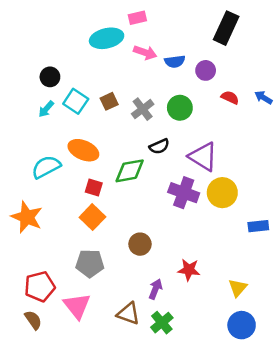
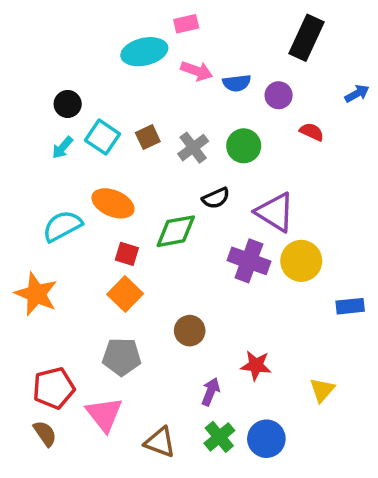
blue arrow: (263, 97) -> (357, 94), moved, turned 120
brown triangle: (128, 314) -> (160, 442), moved
blue circle: (242, 325) -> (266, 439), moved

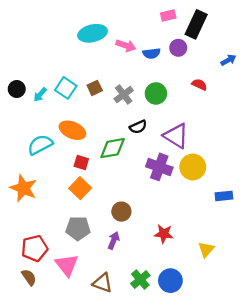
pink rectangle: (186, 24) -> (168, 15), moved
purple circle: (279, 95) -> (178, 48), moved
black circle: (68, 104) -> (17, 89), moved
purple arrow: (211, 392) -> (114, 241), moved

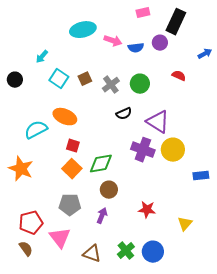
pink rectangle: (168, 15) -> (143, 13), moved
cyan arrow: (40, 95) -> (42, 57), moved
green diamond: (113, 148) -> (101, 164), moved

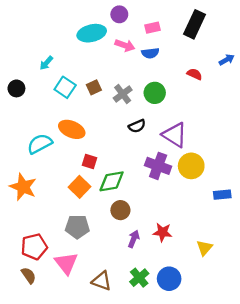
pink rectangle: (143, 13) -> (153, 28), moved
purple circle: (160, 43) -> (119, 14), moved
red semicircle: (179, 76) -> (195, 74), moved
red square: (73, 146) -> (89, 161), moved
purple arrow: (102, 216) -> (134, 239), moved

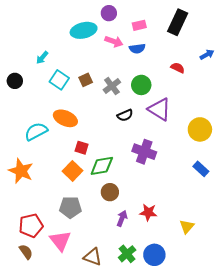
purple triangle: (175, 135) -> (159, 109), moved
yellow circle: (191, 166) -> (200, 129), moved
blue rectangle: (222, 195) -> (201, 169), moved, turned 49

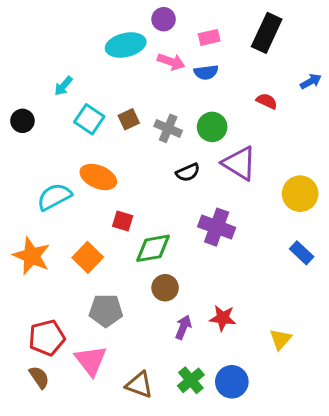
gray cross: (112, 86) -> (168, 128), turned -30
orange square: (72, 171) -> (88, 257), moved

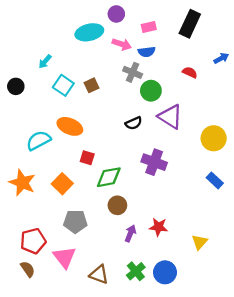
gray cross: (168, 128) -> (133, 72), moved

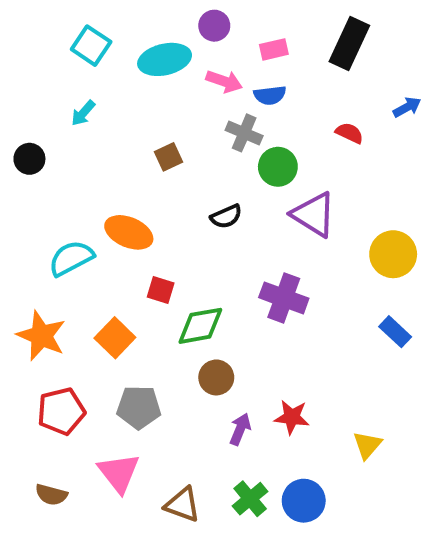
cyan square: (63, 85) -> (91, 46), moved
black semicircle: (134, 123) -> (226, 216), moved
red pentagon: (33, 241) -> (61, 411), moved
brown semicircle: (28, 269) -> (51, 495), turned 140

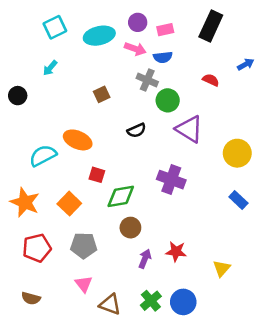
purple circle: (214, 26) -> (138, 22), moved
cyan square: (91, 46) -> (55, 27), turned 30
pink triangle: (119, 473) -> (84, 284), moved, size x0.7

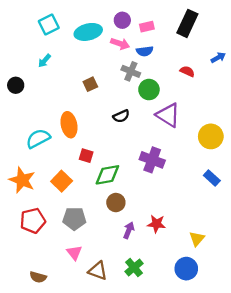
orange ellipse: (78, 140) -> (69, 125), turned 55
brown semicircle: (31, 298) -> (38, 277), moved
blue circle: (183, 302) -> (186, 269), moved

